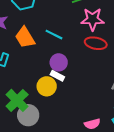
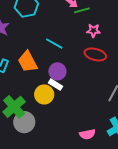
pink star: (93, 19) -> (93, 31), size x0.6
orange trapezoid: (25, 37) -> (28, 62), moved

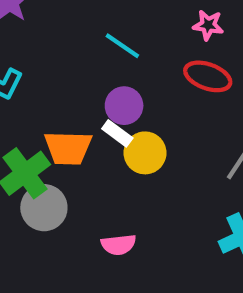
orange trapezoid: (28, 62) -> (68, 148), moved, turned -65
yellow circle: (44, 94) -> (145, 153), moved
pink semicircle: (87, 134) -> (119, 245), moved

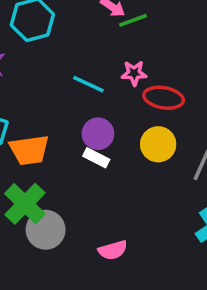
pink star: (208, 25) -> (134, 73), moved
orange trapezoid: (68, 148) -> (29, 150), moved
yellow circle: (145, 153) -> (158, 144), moved

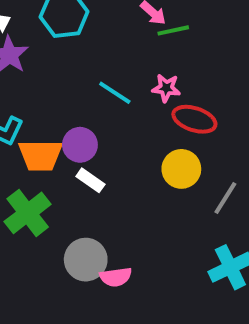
purple circle: (98, 134) -> (80, 145), moved
white rectangle: (96, 158) -> (90, 180), moved
gray circle: (46, 230) -> (86, 260), moved

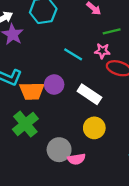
green line: (173, 30) -> (112, 31), moved
yellow circle: (181, 169) -> (94, 128), moved
white rectangle: (90, 180) -> (89, 94), moved, size x1.5

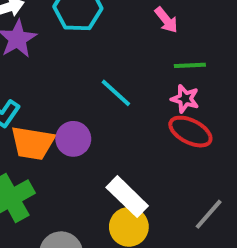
pink star: (102, 51) -> (185, 99), moved
white rectangle: (89, 94) -> (127, 197), moved

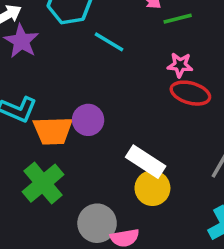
green line: (190, 65) -> (178, 19), moved
cyan line: (116, 93) -> (109, 42), moved

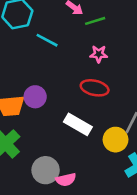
red ellipse: (190, 93) -> (95, 88), moved
yellow circle: (152, 188) -> (116, 140), moved

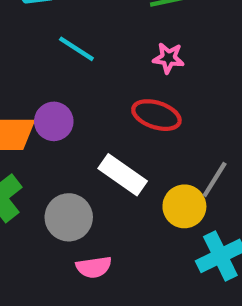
cyan line: (47, 40) -> (76, 49), moved
gray circle: (46, 170) -> (69, 217), moved

